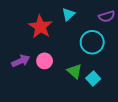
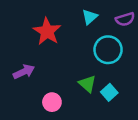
cyan triangle: (68, 14) -> (90, 17), moved
pink circle: (45, 61) -> (52, 102), moved

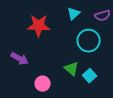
red star: (47, 31) -> (39, 26), turned -30
purple arrow: (24, 72) -> (20, 59), turned 54

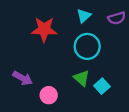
cyan circle: (89, 41) -> (87, 46), moved
purple arrow: (20, 59) -> (23, 78), moved

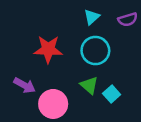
red star: (44, 29) -> (48, 49), moved
pink circle: (49, 95) -> (53, 104), size x1.5

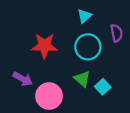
purple semicircle: (128, 19) -> (116, 33), moved, turned -84

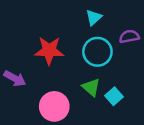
purple semicircle: (116, 33) -> (129, 37), turned -90
purple arrow: (23, 79) -> (15, 78), moved

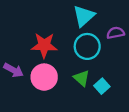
cyan triangle: (94, 17) -> (84, 16), size x1.5
pink circle: (54, 106) -> (44, 77), moved

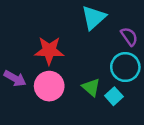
purple semicircle: (116, 33) -> (129, 37), turned 66
cyan circle: (87, 46) -> (125, 67), moved

